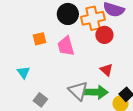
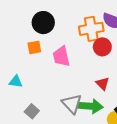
black circle: (68, 14) -> (43, 23), moved
cyan triangle: (24, 72) -> (16, 82), turned -48

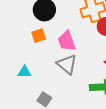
gray triangle: (72, 104) -> (67, 64), moved

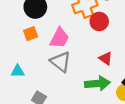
pink trapezoid: (67, 41) -> (59, 38), turned -130

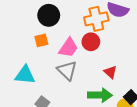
red circle: (99, 21) -> (91, 42), moved
cyan triangle: (18, 71) -> (25, 75), size x1.5

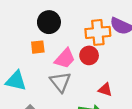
red triangle: (110, 72) -> (105, 90), turned -32

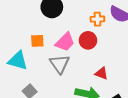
orange cross: (98, 32) -> (97, 19), size x0.6
orange square: (38, 47) -> (37, 41), moved

